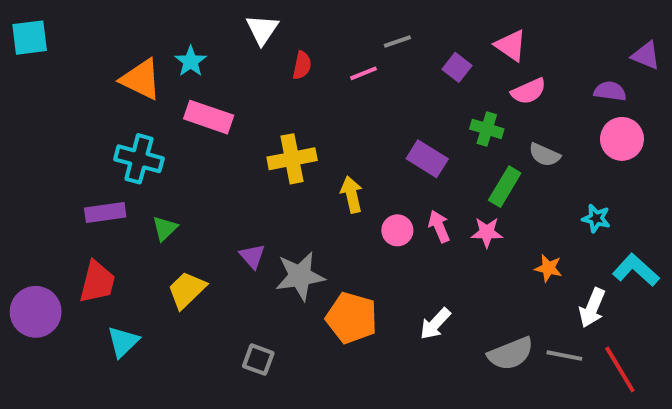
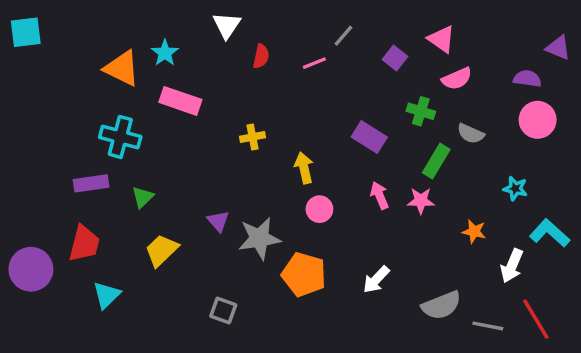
gray line: (397, 42) -> (344, 36), turned -30
yellow cross: (292, 159) -> (252, 137), size x0.6
pink circle: (397, 230) -> (319, 209), moved
gray line: (564, 356) -> (488, 326), moved

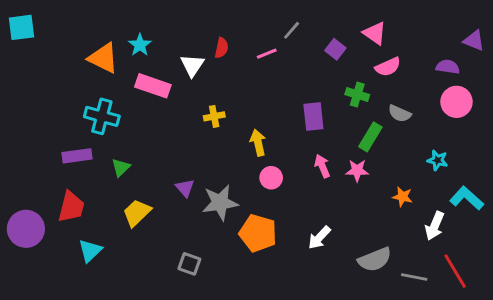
white triangle: (227, 25) -> (192, 65), moved
purple rectangle: (369, 137) -> (313, 116), turned 52

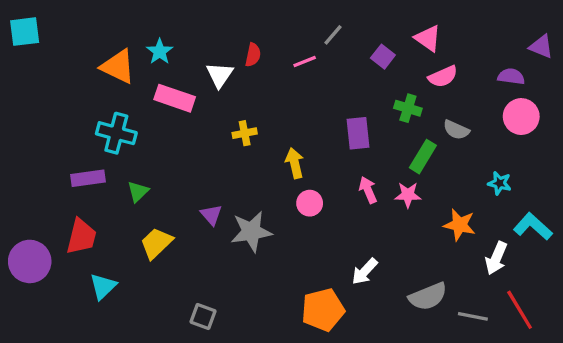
orange star: (402, 197) -> (460, 225), size x1.4
orange pentagon: (258, 233) -> (323, 310), moved, turned -30
gray square: (189, 264) -> (203, 316), moved

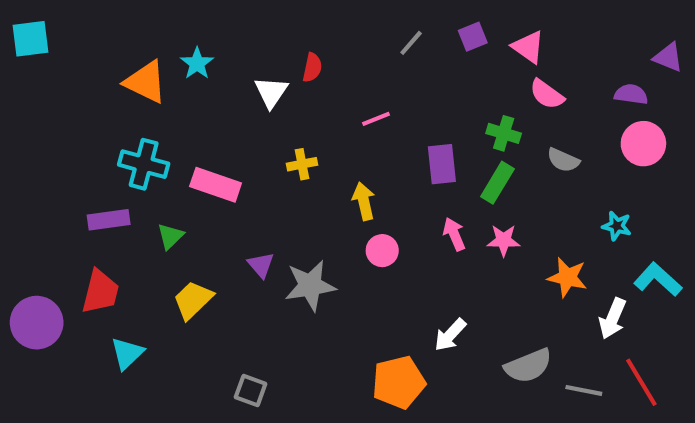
purple square: (383, 57) -> (473, 37), moved, turned 30
pink line: (305, 62) -> (376, 119), moved
pink semicircle: (443, 77) -> (547, 94), turned 60
pink rectangle: (175, 98) -> (216, 185), moved
green rectangle: (423, 157) -> (497, 183), moved

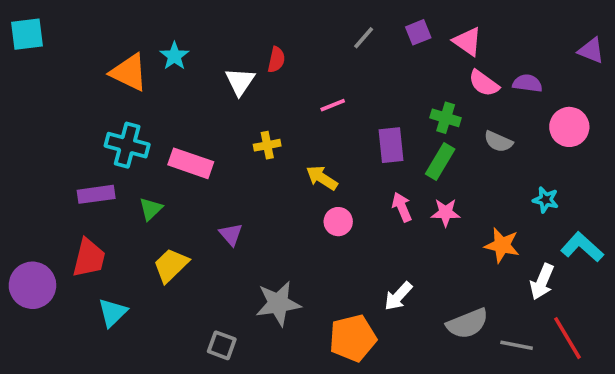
purple semicircle: (631, 94) -> (527, 83), moved
yellow arrow: (364, 201) -> (322, 178), turned -44
gray star: (310, 286) -> (278, 303), moved

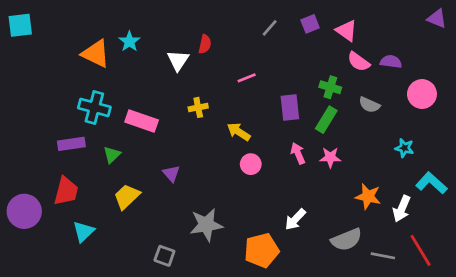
purple triangle: (591, 51) -> (437, 19), moved
orange star: (502, 245) -> (368, 196), moved

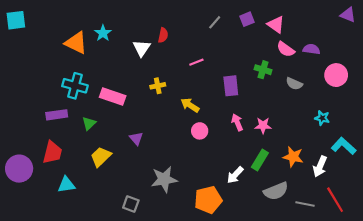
green rectangle: (326, 120) -> (260, 160), moved
cyan triangle: (84, 232) -> (66, 185), turned 36

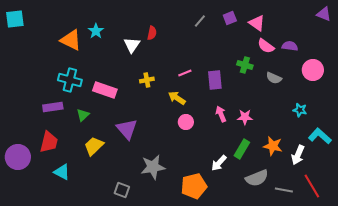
pink line: (196, 62) -> (185, 73), moved
purple triangle: (136, 138) -> (127, 129), size x1.6
cyan triangle: (66, 185) -> (62, 172), turned 36

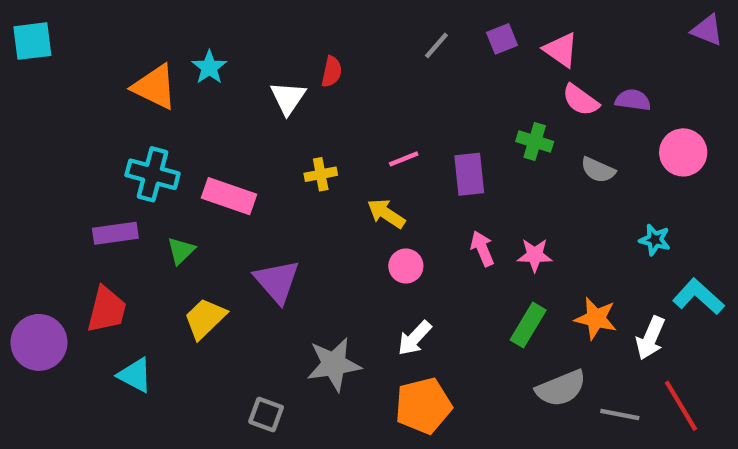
white arrow: (219, 163) -> (415, 338), moved

